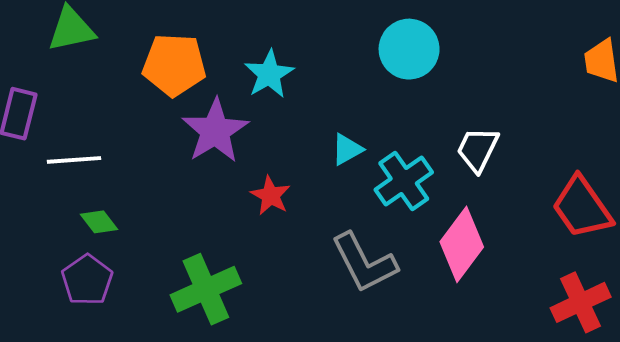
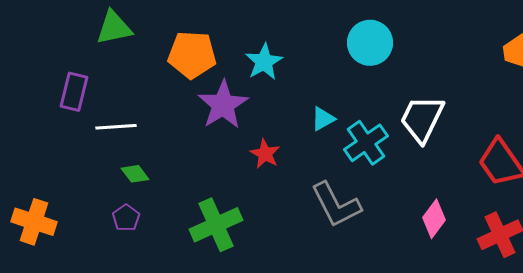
white trapezoid: (478, 149) -> (422, 119), size x1.4
pink diamond: (462, 244) -> (434, 219), moved, size x0.7
purple pentagon: (87, 280) -> (126, 218), size x0.7

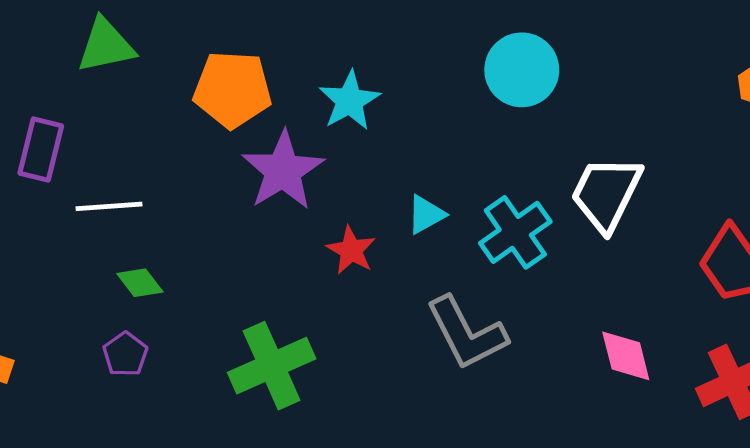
cyan triangle: (323, 119) -> (426, 214), moved
pink diamond: (434, 219) -> (626, 356), turned -51

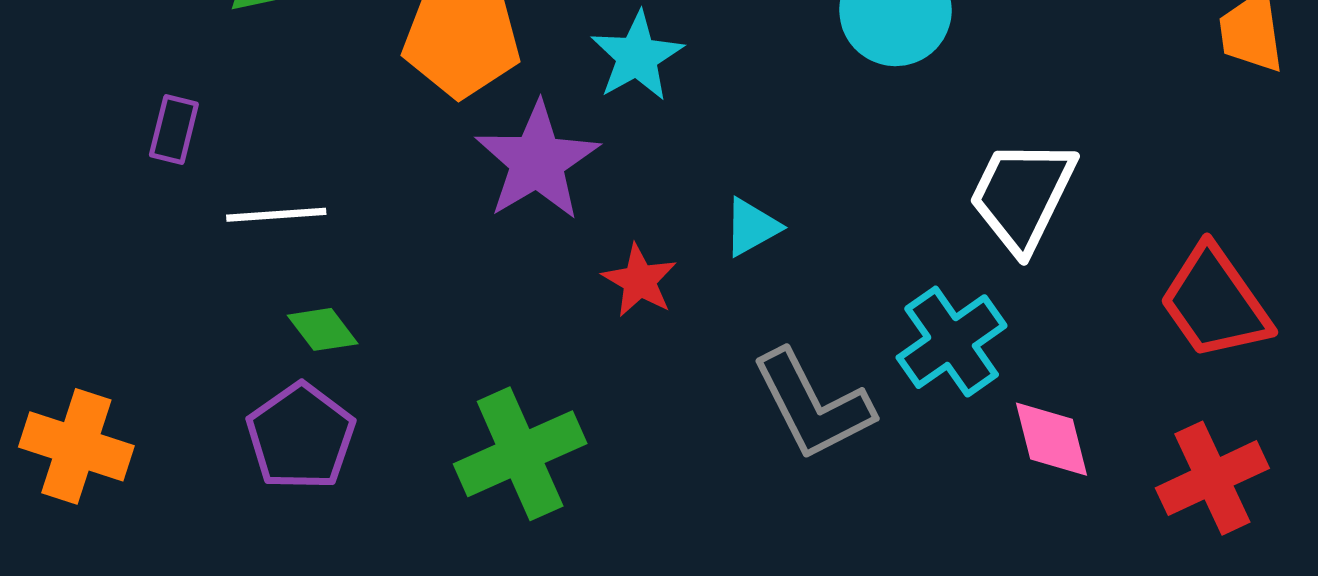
purple rectangle: (41, 149) -> (174, 130), size x0.7
cyan cross: (515, 232) -> (952, 342), moved
purple pentagon: (125, 354) -> (301, 437), size x1.6

